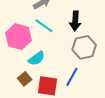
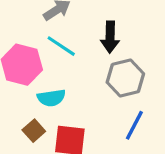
cyan semicircle: (37, 58) -> (51, 98), turned 30
blue line: (72, 77) -> (134, 125), moved

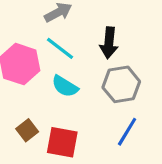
cyan semicircle: (51, 98) -> (65, 86), moved, turned 36

